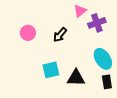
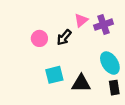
pink triangle: (80, 11) -> (81, 20), moved
pink circle: (28, 33) -> (39, 38), moved

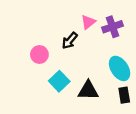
pink circle: (39, 38) -> (39, 55), moved
cyan square: (54, 75) -> (59, 81), turned -30

